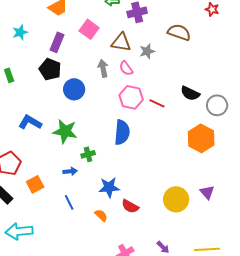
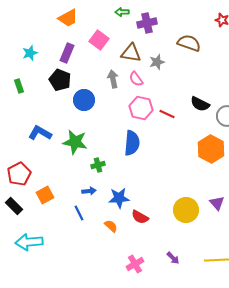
cyan star: (20, 32) -> (30, 53), moved
blue arrow: (70, 171) -> (89, 191), moved

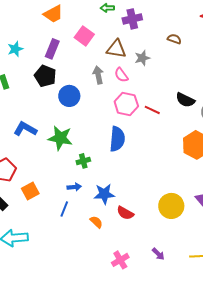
brown semicircle: (189, 43) -> (174, 39), size x0.6
blue line: (79, 213) -> (64, 209), turned 49

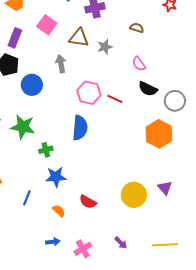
pink semicircle: (121, 75) -> (139, 64), moved
blue arrow: (74, 187) -> (53, 242), moved
blue star: (104, 194) -> (56, 177), moved

